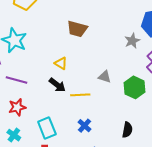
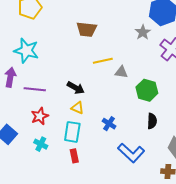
yellow triangle: (61, 63) -> (77, 108), moved
green hexagon: (135, 87) -> (147, 90), moved
yellow line: (80, 95) -> (103, 61), moved
cyan rectangle: (47, 128) -> (72, 132), turned 40

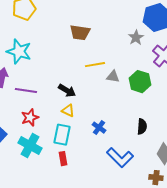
green hexagon: (147, 90) -> (140, 82), moved
cyan cross: (41, 144) -> (30, 146), size x1.6

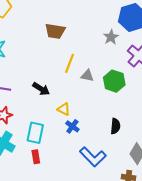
yellow line: (95, 65) -> (70, 63), turned -60
yellow triangle: (68, 111) -> (64, 109), moved

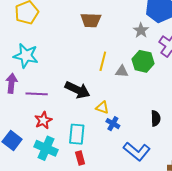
brown trapezoid: (55, 31) -> (91, 20), moved
green hexagon: (114, 81) -> (143, 61), moved
black arrow: (41, 89) -> (77, 90), size x1.4

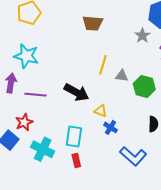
green hexagon: (143, 61) -> (144, 87), moved
red star: (43, 120) -> (24, 122), moved

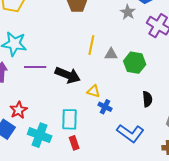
purple line: (36, 95) -> (35, 67), moved

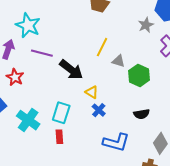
black semicircle: (147, 99) -> (142, 114), turned 70
red star: (18, 110) -> (15, 77), moved, turned -30
blue L-shape: (130, 133) -> (116, 142), turned -36

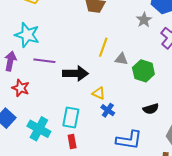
black arrow: (71, 70) -> (75, 73), turned -30

